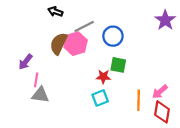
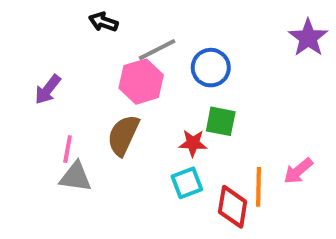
brown semicircle: (59, 44) -> (123, 135), moved
purple arrow: (25, 62) -> (48, 89), moved
red diamond: (162, 112) -> (233, 207), moved

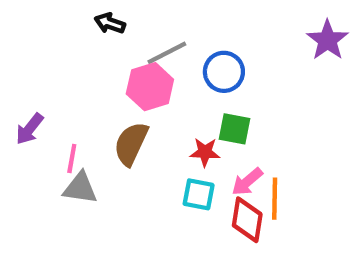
purple arrow: (48, 89) -> (30, 129), moved
pink arrow: (298, 171) -> (247, 182), moved
cyan square: (187, 183) -> (199, 194), turned 32

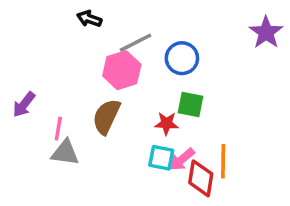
pink arrow: (247, 182) -> (182, 159), moved

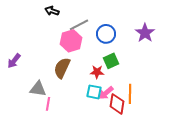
purple star: (266, 32) -> (145, 33), moved
green square: (191, 105) -> (111, 61), turned -35
pink line: (58, 129) -> (48, 104), moved

